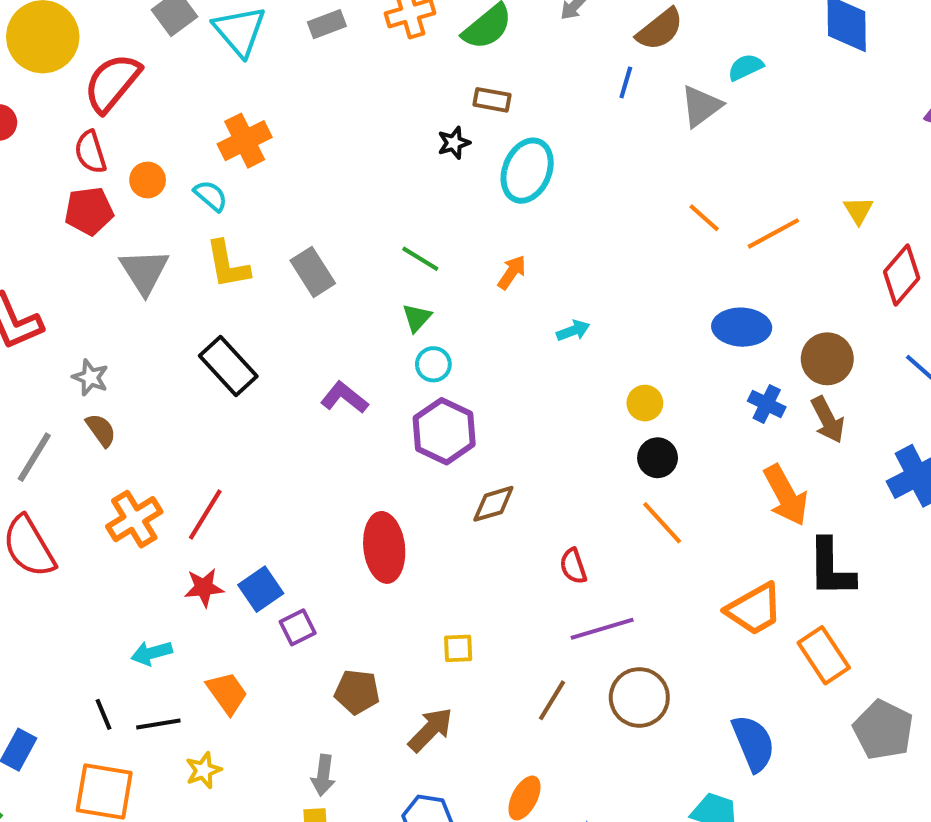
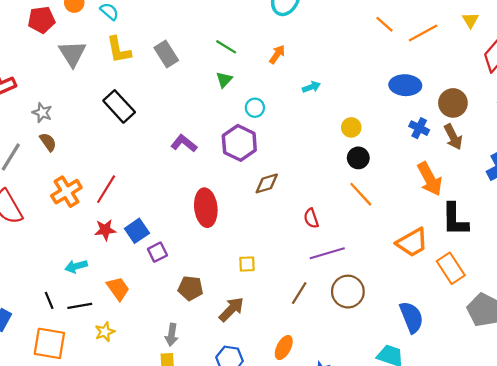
cyan circle: (433, 364) -> (255, 108), moved
purple L-shape: (344, 398) -> (184, 143), moved

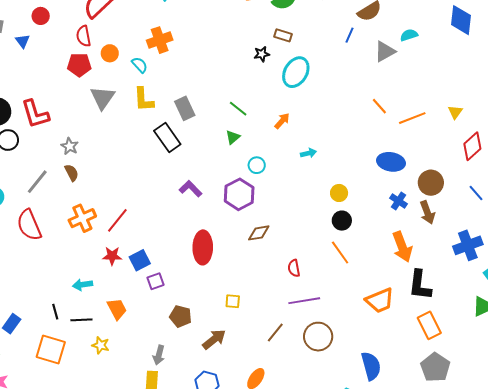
black rectangle: (119, 106) -> (167, 138), moved
orange rectangle: (451, 268) -> (429, 325), moved
yellow star: (105, 332) -> (101, 345), turned 30

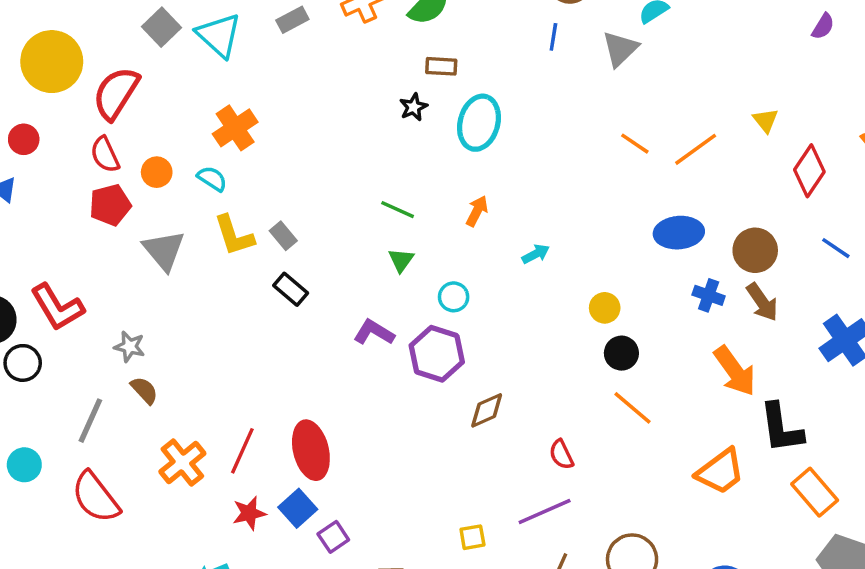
gray rectangle: (185, 108) -> (283, 236), moved, size x0.7
black rectangle: (167, 138) -> (291, 289), size x0.7
purple L-shape: (191, 189) -> (374, 332), moved
red ellipse: (203, 247) -> (311, 450), moved
purple line: (304, 301) -> (545, 511), moved

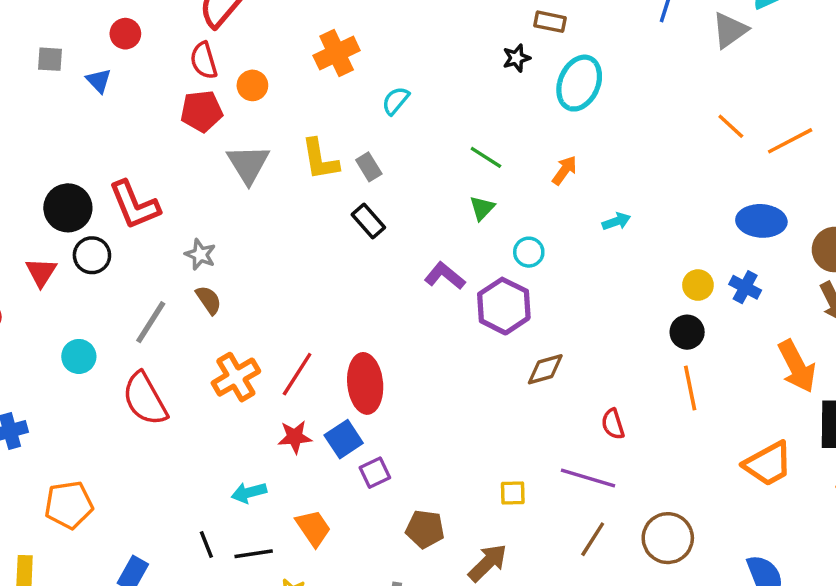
cyan semicircle: (212, 179) -> (396, 101), moved, turned -92
blue cross: (709, 295) -> (745, 287), moved
yellow circle: (605, 308) -> (698, 285), moved
orange line: (632, 408) -> (690, 388), turned 30
purple line: (545, 511) -> (588, 478), turned 32

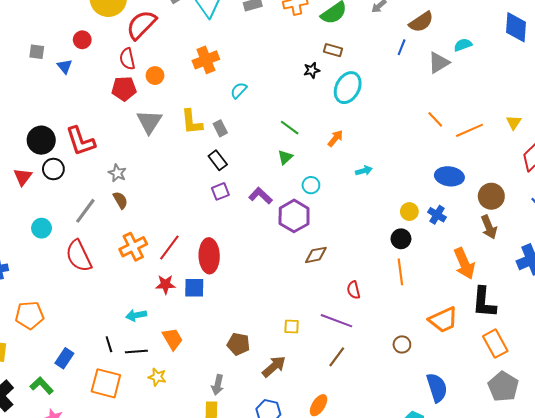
blue square: (344, 439) -> (194, 288), turned 30
purple square: (375, 473) -> (220, 191), moved
brown circle: (668, 538) -> (402, 344), moved, size x0.6

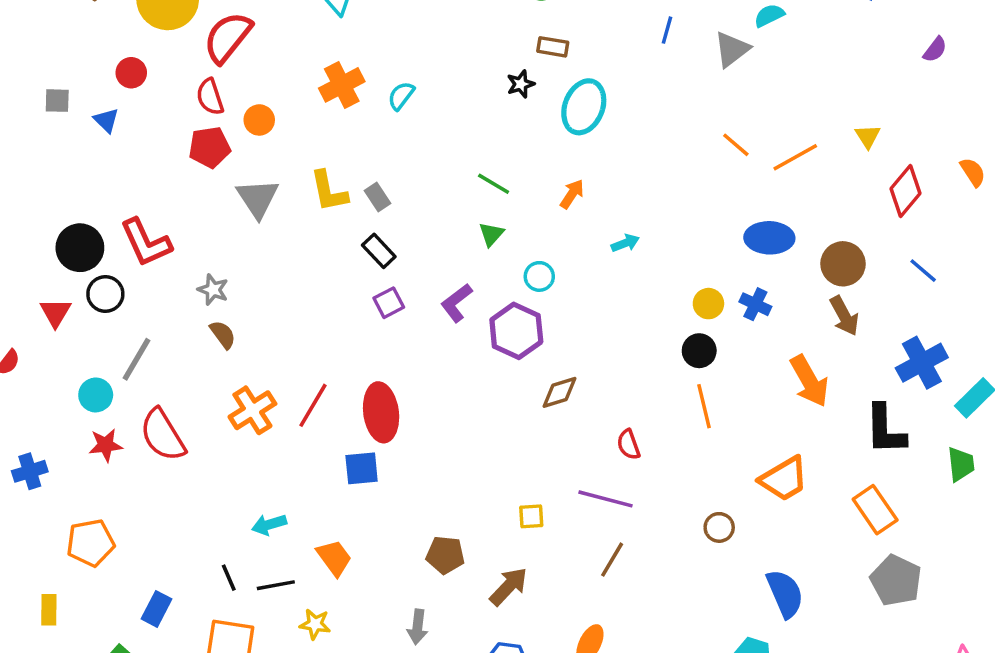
cyan semicircle: (239, 90) -> (401, 96), moved
purple L-shape: (260, 196) -> (457, 303), turned -75
gray line: (85, 211) -> (137, 359), moved
red star: (165, 284) -> (106, 445), moved
black L-shape: (484, 302) -> (885, 430), moved

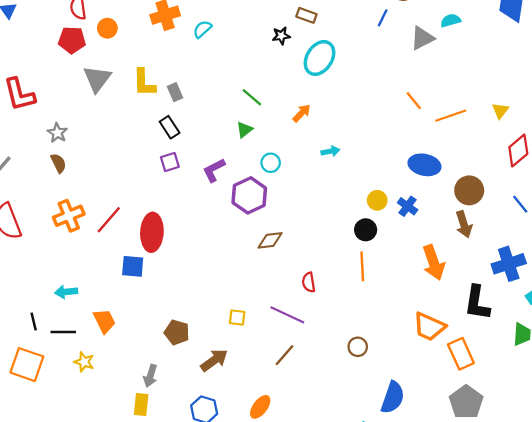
orange trapezoid: (784, 479) -> (429, 327), moved, turned 44
blue semicircle: (785, 594) -> (393, 397), turned 32

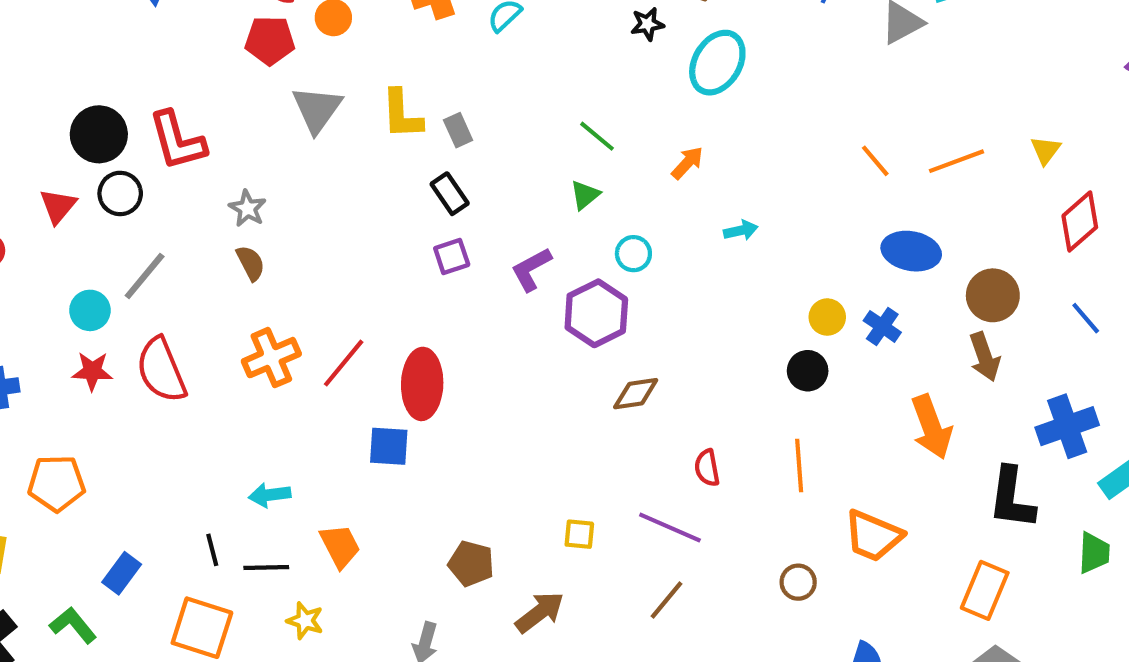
orange line: (414, 101) -> (875, 161), moved
orange line: (362, 266) -> (799, 466), moved
orange trapezoid: (429, 327) -> (873, 536), moved
orange rectangle: (461, 354) -> (985, 590), turned 48

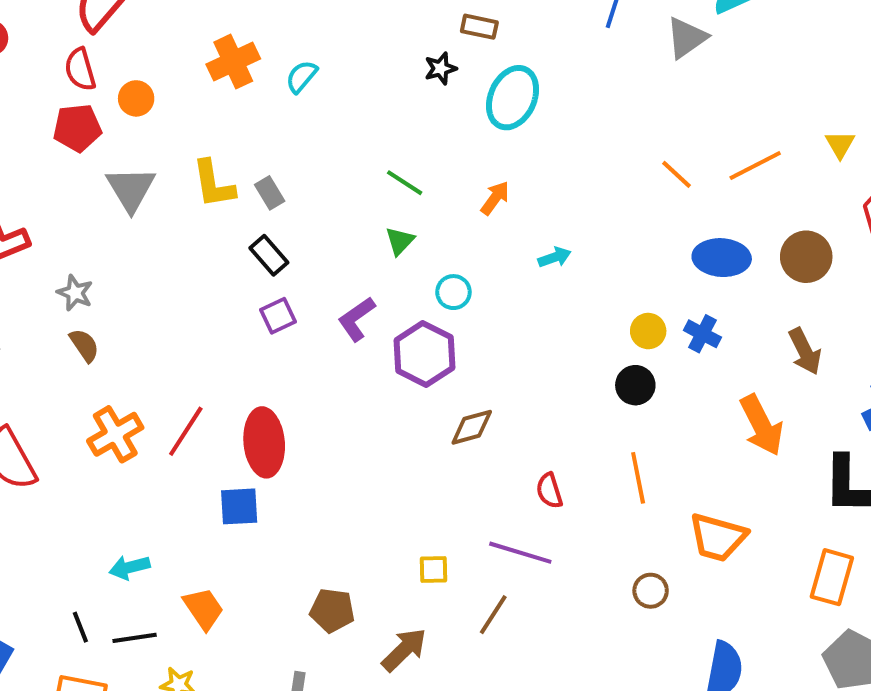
brown circle: (993, 295) -> (806, 257), moved
brown line: (666, 600) -> (493, 615), moved

